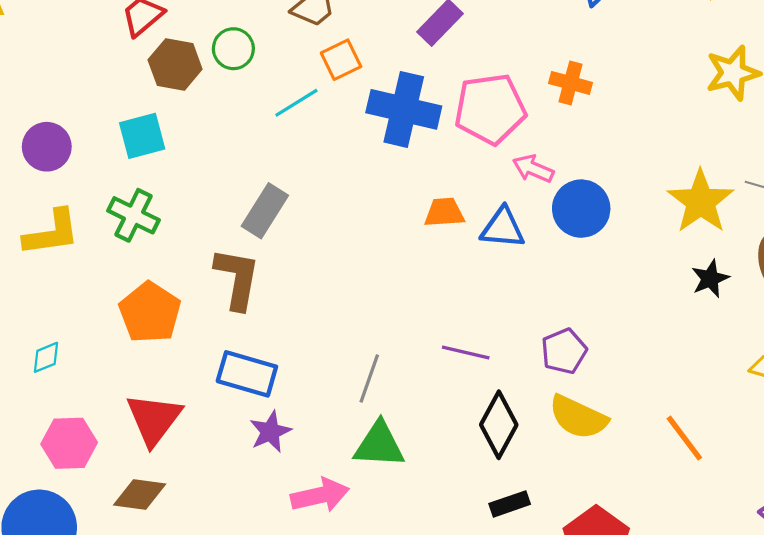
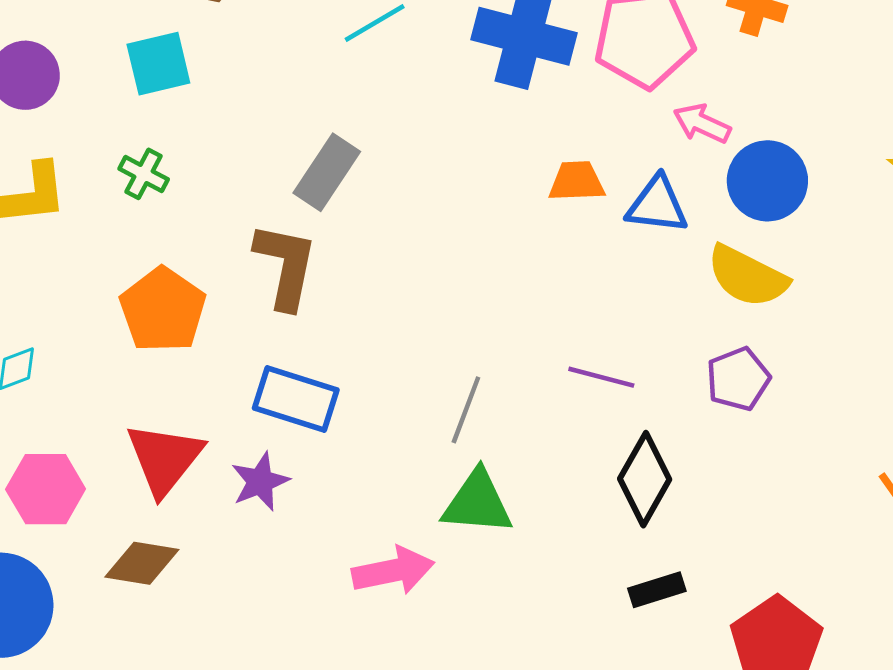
green cross: (133, 215) -> (144, 174), size x0.7
yellow semicircle: (578, 417) -> (747, 276), moved
purple star: (270, 432) -> (260, 482), moved

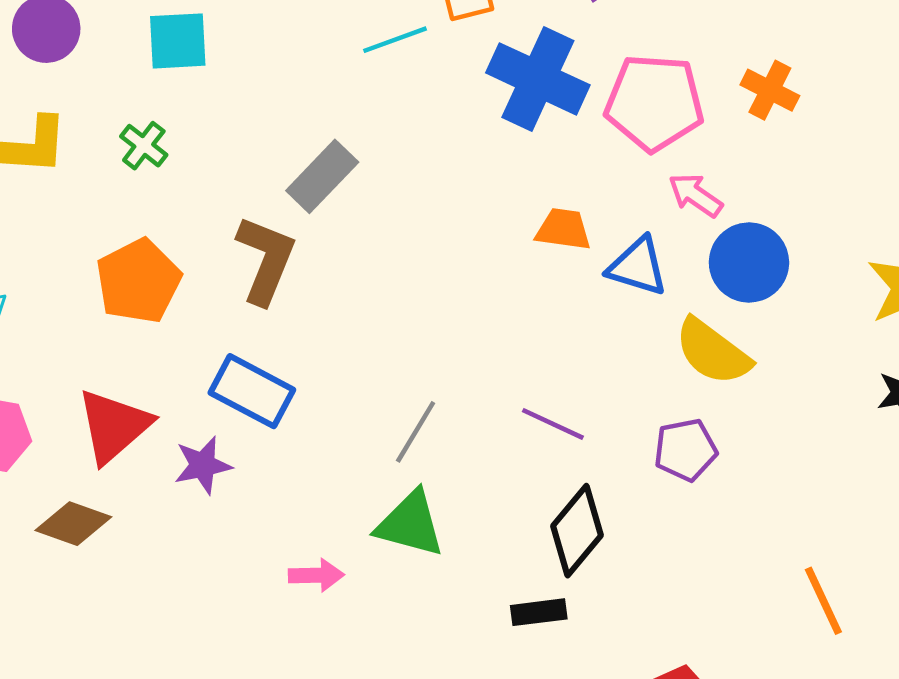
pink arrow: (393, 571) -> (316, 575), size x0.7
black rectangle: (657, 590) -> (539, 612), moved

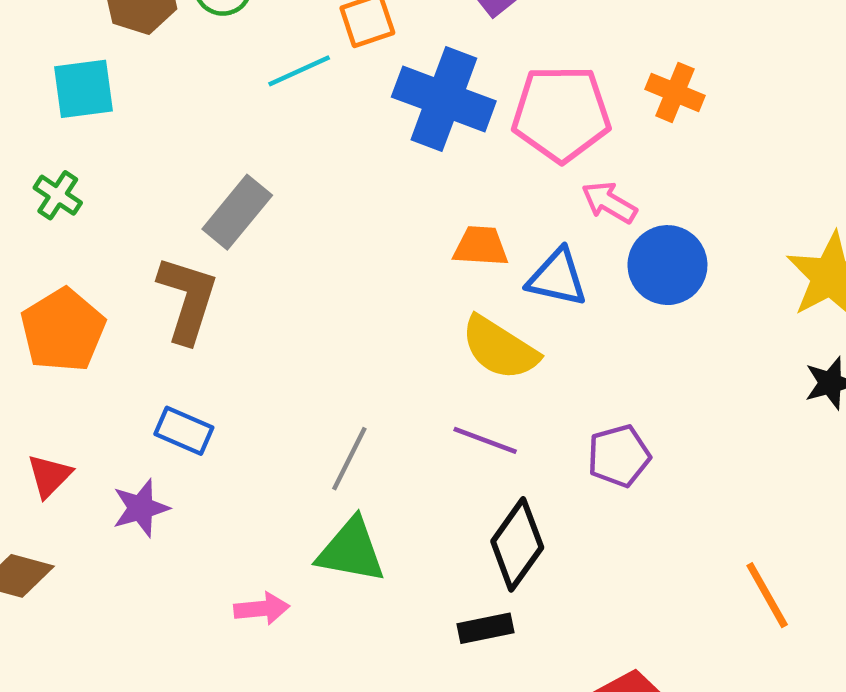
yellow semicircle: (713, 352) -> (500, 348), moved
blue rectangle: (252, 391) -> (184, 431), size x0.7
red triangle: (114, 426) -> (49, 476), size x0.6

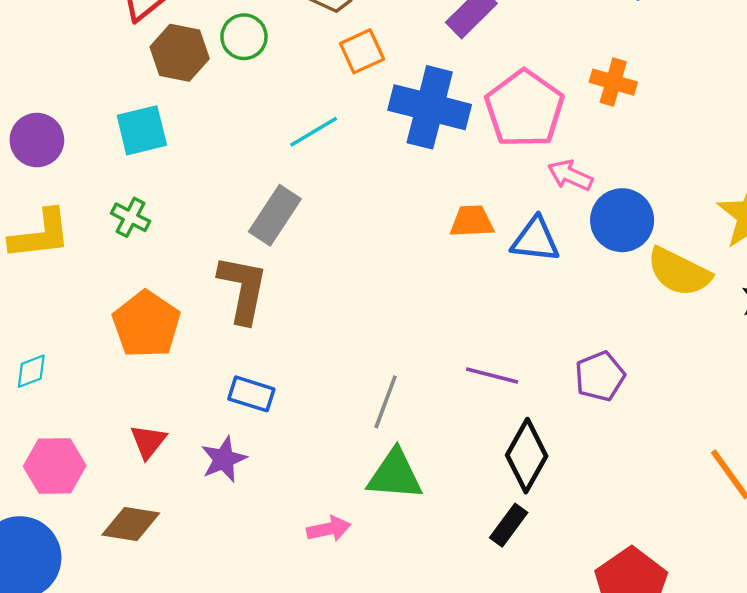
cyan line: (299, 71) -> (314, 132), moved
pink pentagon: (561, 114) -> (524, 109), turned -30
yellow semicircle: (500, 348) -> (679, 272), moved
black rectangle: (485, 628) -> (509, 525), turned -36

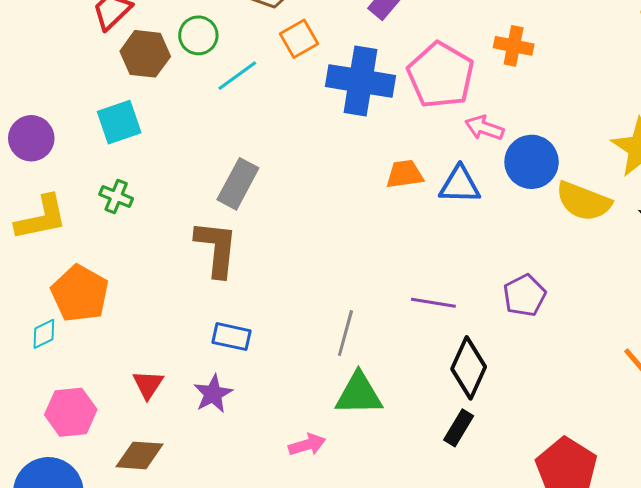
cyan line: (314, 132) -> (237, 76), moved
orange pentagon: (146, 324) -> (80, 294), moved

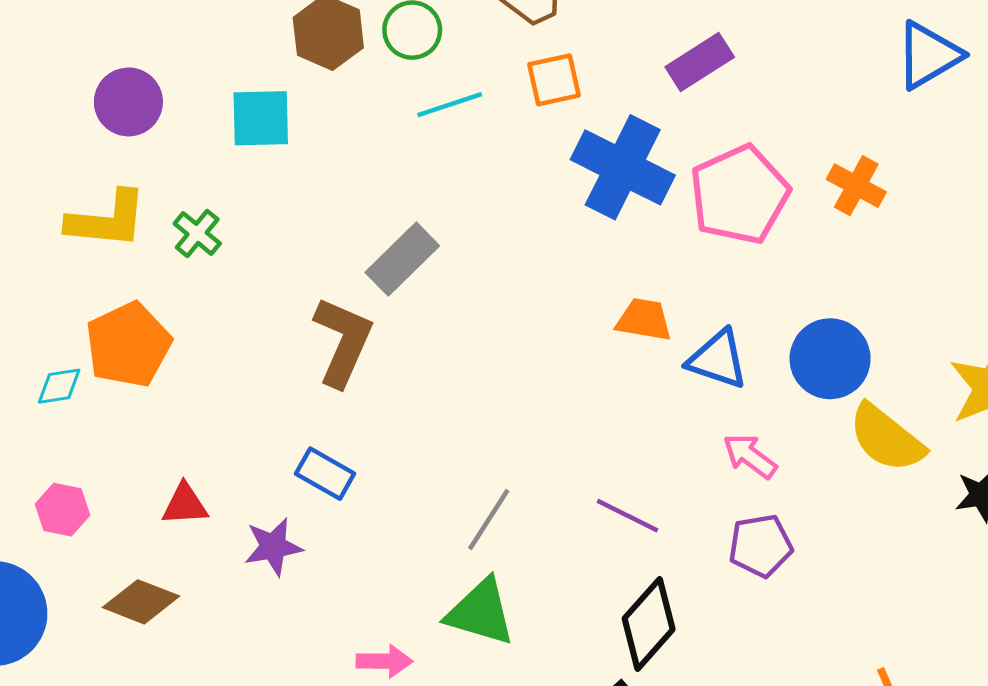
pink arrow: (484, 128) -> (750, 456), moved
green cross: (116, 196) -> (197, 233), moved
red triangle: (148, 384) -> (185, 505), turned 36
pink hexagon: (71, 412) -> (63, 510), size x0.7

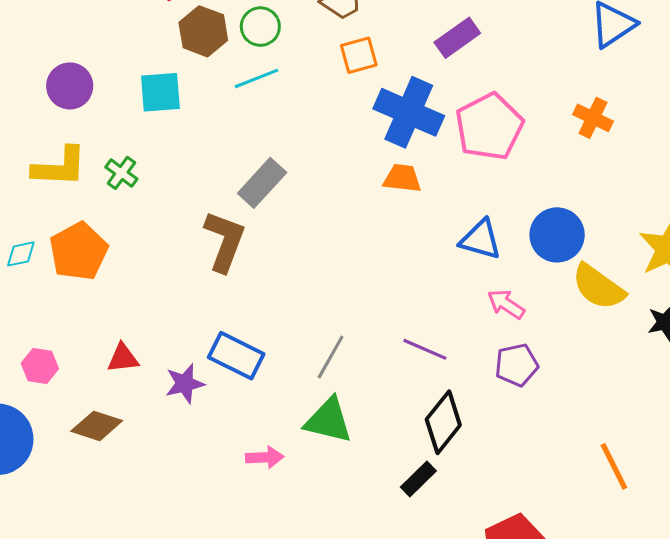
cyan line: (450, 105) -> (256, 78), moved
orange cross: (856, 186) -> (593, 118), moved
orange trapezoid: (644, 320) -> (402, 178), moved
cyan diamond: (59, 386) -> (21, 254), moved
blue rectangle: (325, 474) -> (236, 356), moved, size x1.4

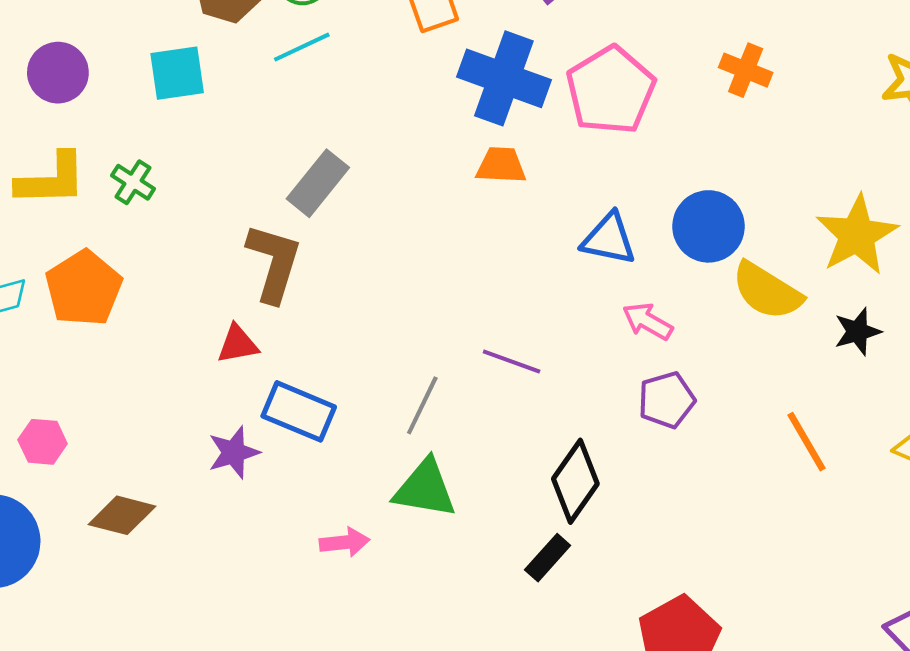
purple line: (425, 349) -> (512, 362), moved
red triangle: (123, 358) -> (238, 344), moved
orange line: (614, 466) -> (807, 442), moved

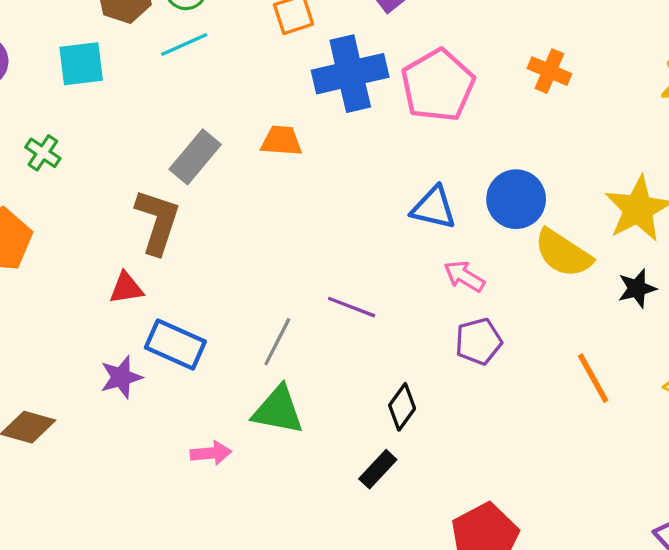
blue cross: (504, 78) -> (350, 74), turned -34
orange trapezoid: (501, 165) -> (281, 141), moved
black diamond: (575, 481) -> (402, 407), size x0.7

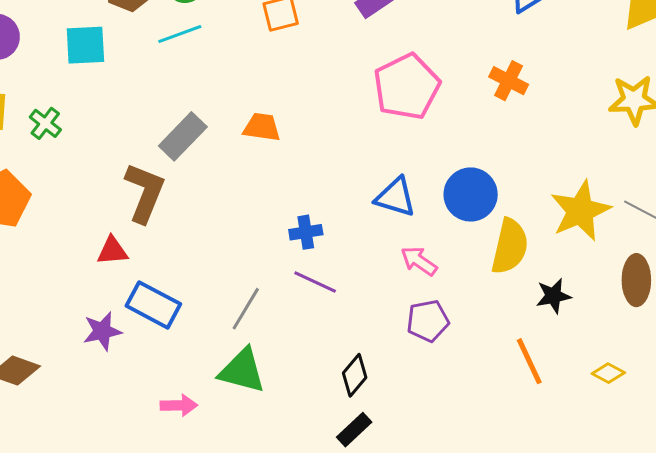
blue cross: (350, 74) -> (306, 232), moved, size x0.5
yellow semicircle: (563, 253) -> (510, 246), turned -114
black star: (637, 288) -> (553, 296), moved
black rectangle: (378, 469) -> (354, 430), moved

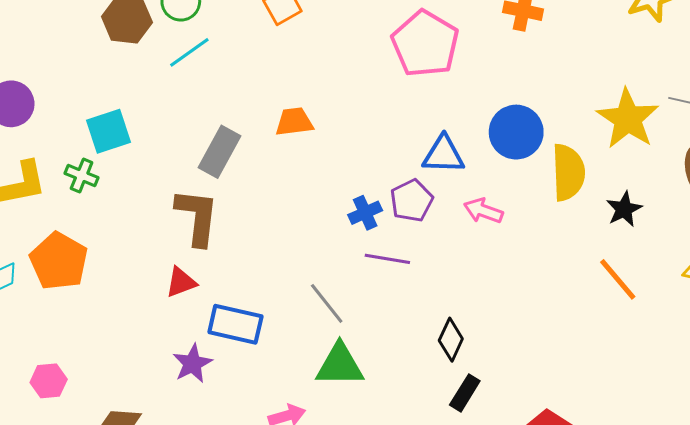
cyan square: (85, 45) -> (109, 131), moved
gray line: (246, 309) -> (327, 303), turned -54
purple pentagon: (428, 321) -> (412, 201), moved

